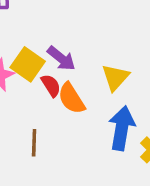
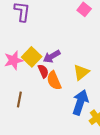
purple arrow: (61, 58) -> (52, 56), turned 102
brown line: (34, 143) -> (19, 100), moved

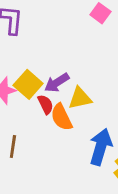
yellow triangle: (81, 72) -> (80, 98), moved, turned 30

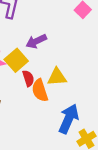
purple arrow: (57, 83) -> (36, 41), moved

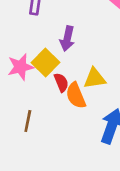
purple arrow: (36, 41) -> (67, 39), turned -48

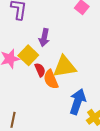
yellow triangle: (95, 78) -> (65, 67), size x1.4
brown line: (28, 121) -> (13, 120), moved

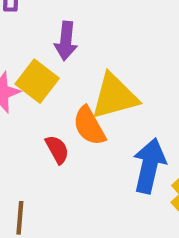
red semicircle: (40, 70) -> (57, 149), moved

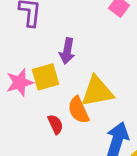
yellow square: (37, 81) -> (46, 77), turned 32

